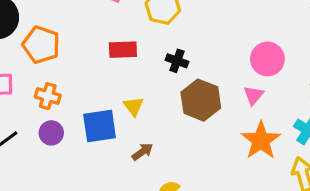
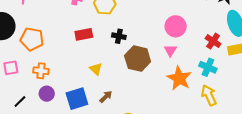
blue square: (100, 126) -> (77, 99), moved

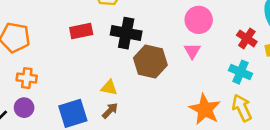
black cross: (119, 36) -> (126, 33), size x1.6
yellow triangle: (96, 69) -> (109, 88), moved, turned -32
orange star: (179, 78) -> (205, 109), moved
purple circle: (47, 94) -> (24, 108), moved

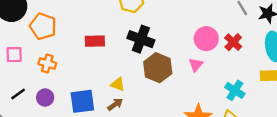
red rectangle: (81, 31) -> (95, 41), moved
red cross: (247, 38) -> (233, 42), moved
purple circle: (24, 108) -> (45, 98), moved

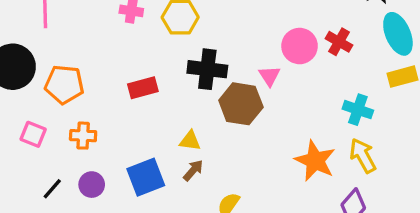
pink square: (14, 55) -> (33, 134), turned 36
pink triangle: (196, 65) -> (269, 76), moved

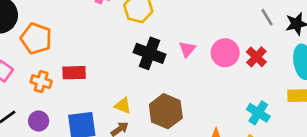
pink triangle: (269, 76) -> (187, 49), moved
red rectangle: (143, 88) -> (74, 73), moved
brown hexagon: (241, 104) -> (166, 111), moved

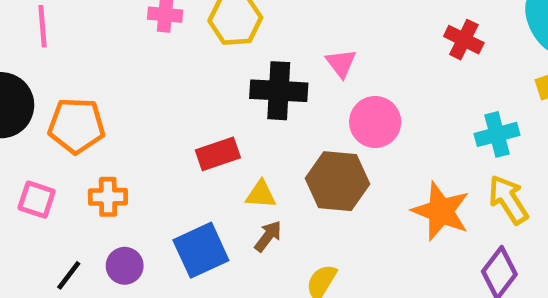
pink circle: (225, 53) -> (375, 122), moved
red rectangle: (74, 73) -> (218, 154), moved
cyan cross: (258, 113) -> (497, 134), turned -30

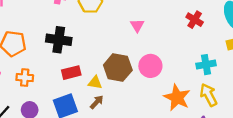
black cross: (279, 91) -> (59, 40), moved
pink circle: (375, 122) -> (150, 66), moved
red rectangle: (218, 154) -> (71, 73), moved
brown hexagon: (337, 181) -> (118, 68), moved

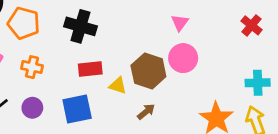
pink circle: (150, 66) -> (183, 58), moved
brown arrow: (97, 102) -> (146, 112), moved

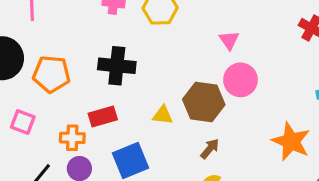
orange cross: (32, 67) -> (72, 138), moved
red rectangle: (90, 69) -> (103, 117), moved
yellow triangle: (118, 86) -> (163, 115), moved

